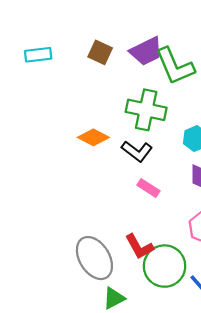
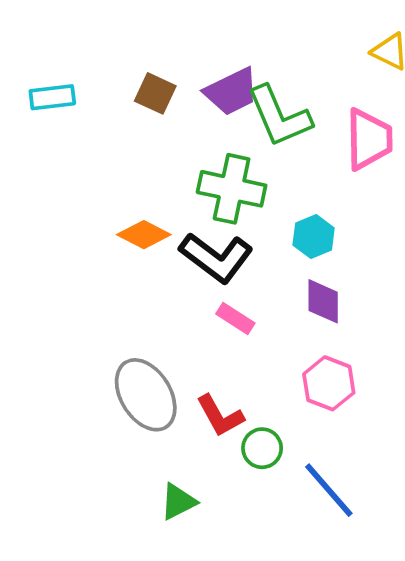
black L-shape: (137, 151) -> (216, 257), size x1.4
gray ellipse: (94, 258) -> (146, 395), moved
green circle: (165, 266) -> (262, 448), size x0.6

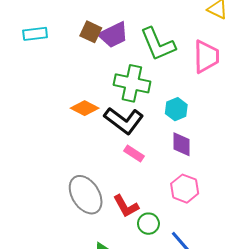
purple trapezoid: (232, 92) -> (113, 35), moved

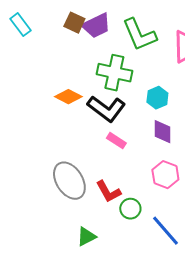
cyan rectangle: (35, 34) -> (20, 25), turned 60

